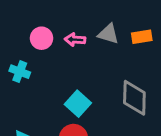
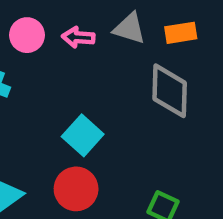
gray diamond: (134, 98) -> (170, 91), moved

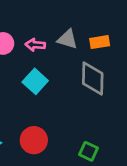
cyan square: (83, 135) -> (35, 81), moved

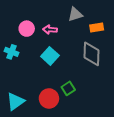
gray triangle: (67, 39) -> (75, 14), moved, turned -35
green square: (88, 151) -> (68, 88), moved, turned 32

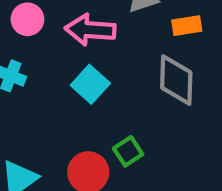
pink circle: (27, 29) -> (27, 19), moved
pink arrow: (50, 30) -> (90, 30), size x1.6

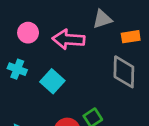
cyan square: (90, 84) -> (52, 81), moved

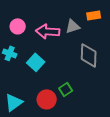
gray triangle: (102, 19) -> (73, 26), moved
orange rectangle: (131, 37) -> (94, 15), moved

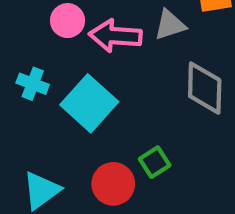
pink circle: (18, 26) -> (68, 21), moved
cyan square: (36, 62) -> (89, 103), size x1.4

